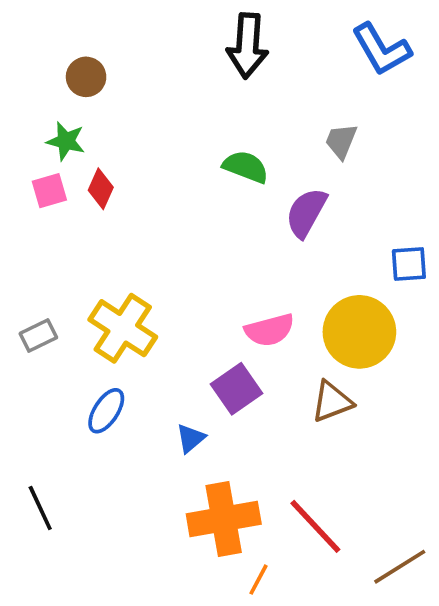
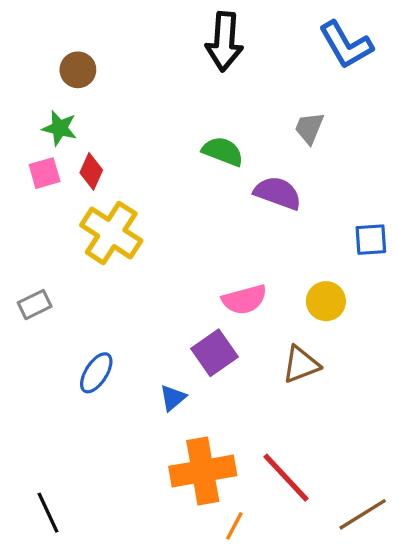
purple semicircle: (306, 213) -> (278, 193), turned 81
yellow cross: (123, 328) -> (111, 233), moved
yellow circle: (359, 332) -> (326, 301), size x0.6
black line: (40, 508) -> (48, 513), moved

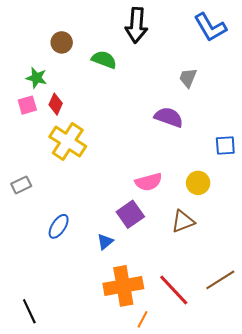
brown circle: (78, 70) -> (62, 42), moved
green semicircle: (223, 151) -> (104, 60), moved
brown line: (363, 514) -> (220, 280), moved

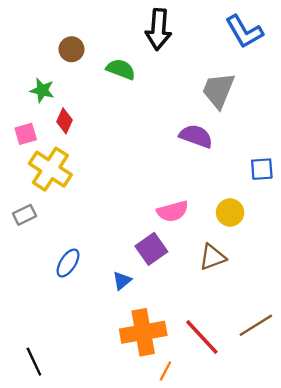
gray trapezoid: (188, 78) -> (218, 90), size x1.6
pink square: (27, 105) -> (26, 134), moved
yellow cross: (68, 141) -> (50, 169), moved

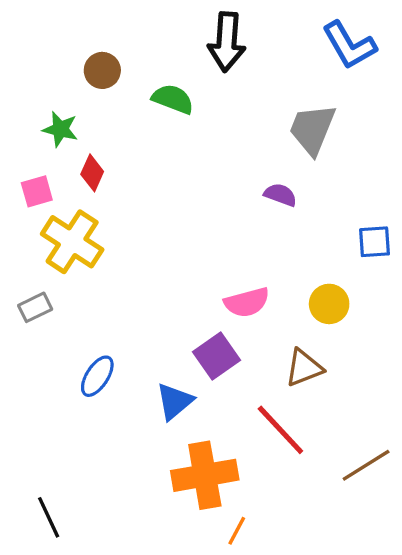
purple semicircle: (196, 136) -> (280, 195), size x0.7
blue triangle: (122, 281) -> (175, 401), size x1.4
red line: (202, 337) -> (280, 430), moved

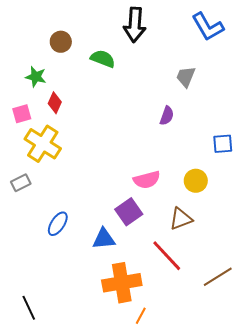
gray trapezoid: (312, 129) -> (186, 77), size x0.7
purple semicircle: (280, 195) -> (167, 116), turned 90
blue triangle: (175, 401) -> (104, 239), turned 35

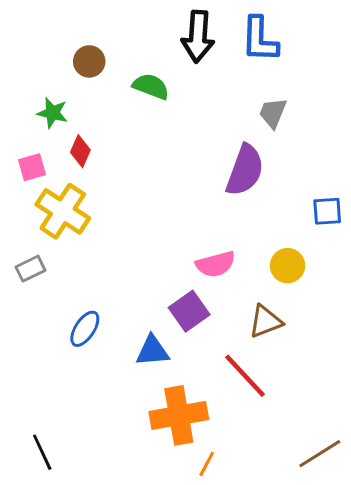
blue L-shape: (208, 27) -> (260, 39), moved, turned 32
purple semicircle: (167, 116) -> (245, 170), size x1.8
brown line: (218, 277) -> (320, 454), moved

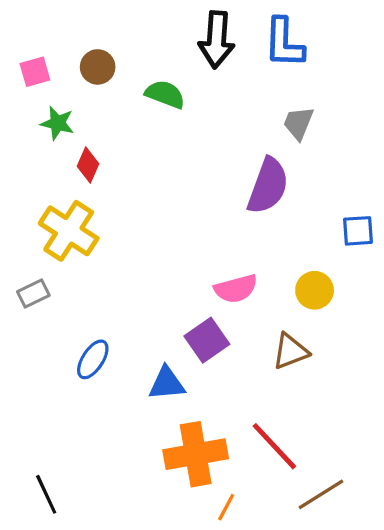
pink square: (32, 167) -> (35, 72), moved
red line: (245, 376) -> (274, 446), moved
brown line: (320, 454) -> (321, 494), moved

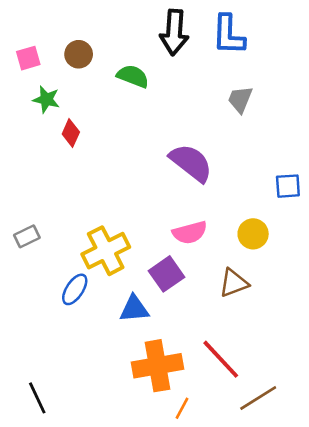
purple semicircle: (268, 186) -> (191, 163), moved, turned -72
yellow cross: (69, 231) -> (106, 251), moved, turned 30

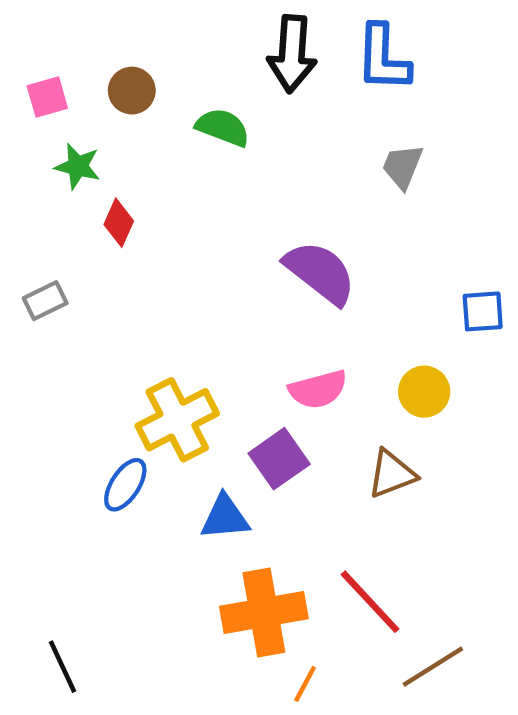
gray rectangle: (27, 236) -> (45, 301), moved

